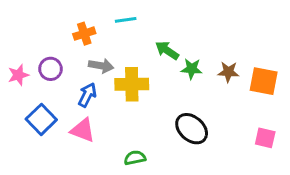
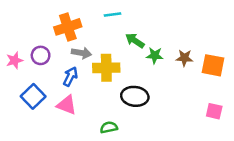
cyan line: (126, 20) -> (113, 14), moved
orange cross: (84, 34) -> (68, 27), size x1.5
black ellipse: (192, 129) -> (135, 96), moved, turned -35

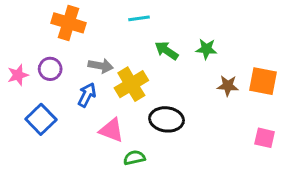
orange cross: (68, 27) -> (69, 23), moved, turned 35
green star: (155, 55) -> (206, 49), moved
brown star: (184, 58) -> (228, 86), moved
yellow cross: (106, 68) -> (131, 84), turned -30
pink triangle: (67, 105) -> (111, 130), moved

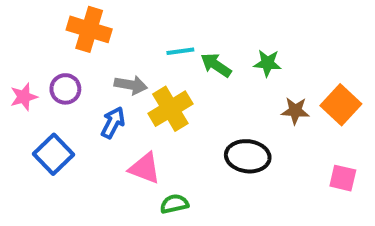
cyan line: (139, 18) -> (180, 51), moved
orange square: (263, 81) -> (341, 105), turned 32
black ellipse: (167, 119) -> (248, 156), moved

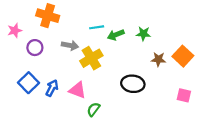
green arrow: (216, 65) -> (116, 35), turned -56
pink star: (24, 97) -> (15, 31), moved
blue arrow: (113, 123) -> (52, 88), moved
green semicircle: (174, 204) -> (93, 109), turned -40

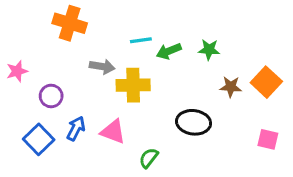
pink star: (15, 31) -> (17, 71), moved
purple circle: (35, 48) -> (51, 96), moved
yellow cross: (91, 58) -> (133, 85), turned 30
blue square: (29, 83) -> (39, 139), moved
green semicircle: (93, 109) -> (149, 158), moved

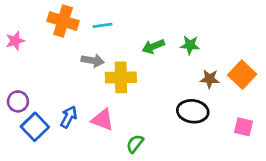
cyan line: (141, 40) -> (103, 25), moved
pink star: (17, 71) -> (15, 41), moved
purple circle: (51, 96) -> (18, 101), moved
black ellipse: (194, 122) -> (193, 111), moved

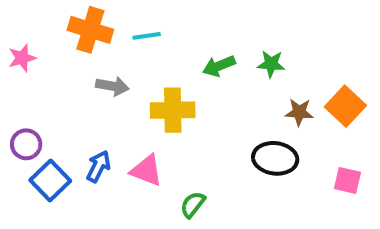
gray arrow: (93, 61) -> (112, 86), moved

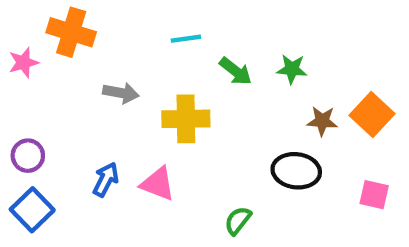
orange cross: (90, 30) -> (71, 32), moved
cyan line: (147, 36) -> (186, 39), moved
green arrow: (219, 66) -> (236, 71), turned -120
blue square: (50, 180) -> (32, 210), moved
green semicircle: (193, 205) -> (238, 221), moved

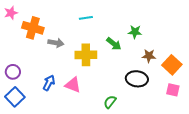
orange cross: (71, 32) -> (33, 28), moved
pink star: (24, 63) -> (11, 13), moved
green arrow: (236, 71) -> (114, 44), moved
orange square: (372, 114) -> (172, 65), moved

